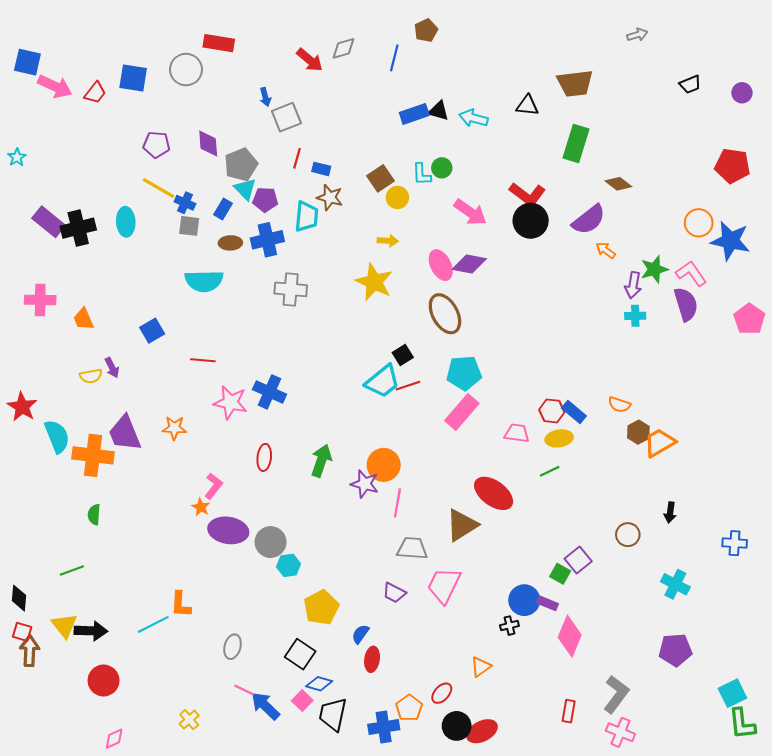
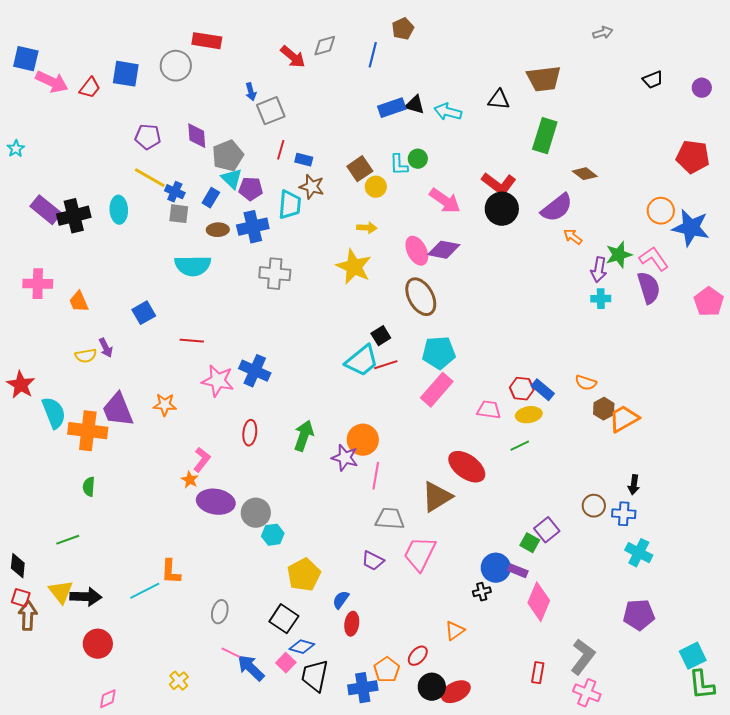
blue cross: (735, 543) -> (624, 514), moved

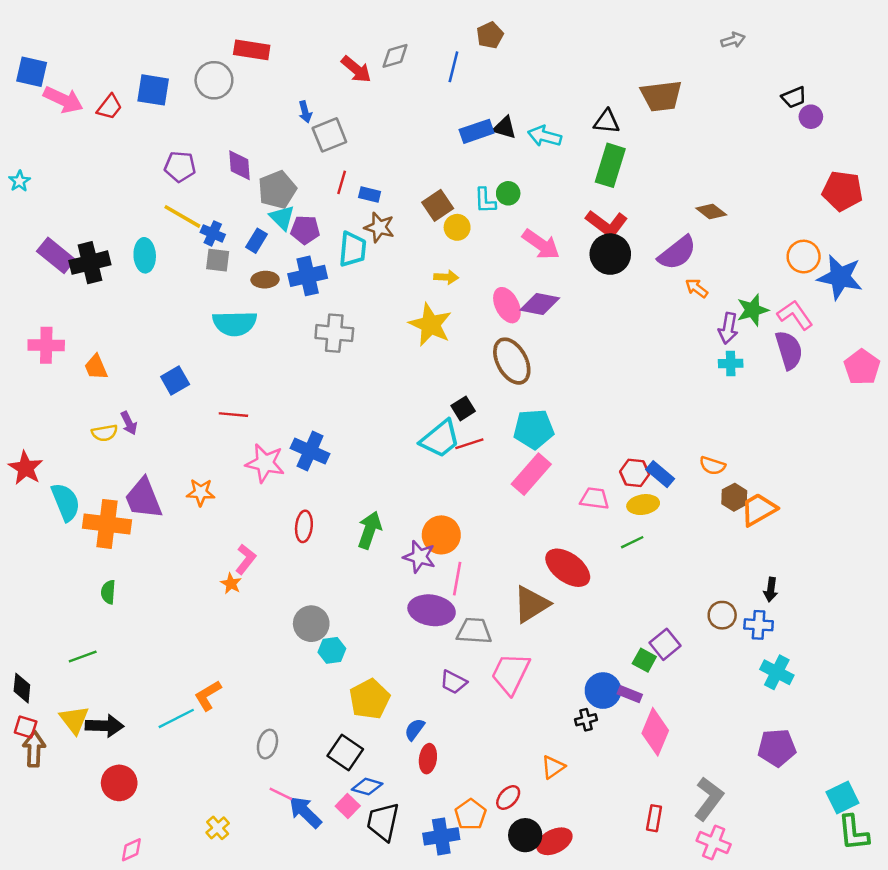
purple circle: (702, 88) -> (811, 117), moved
green rectangle: (545, 136) -> (610, 165), moved
purple ellipse: (216, 502) -> (432, 610), moved
orange L-shape: (171, 572) -> (208, 695), turned 56

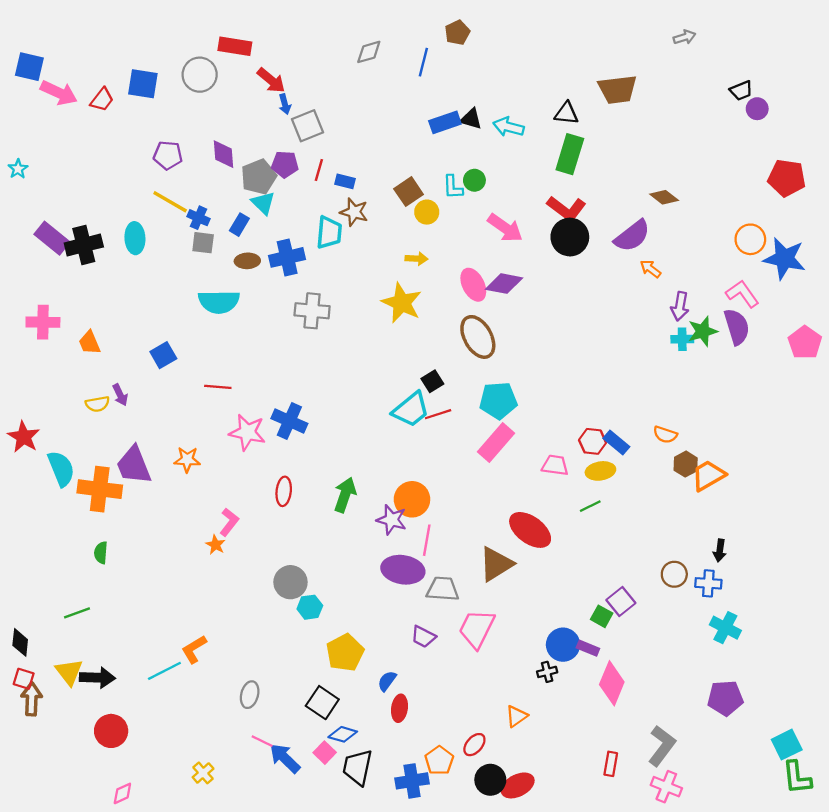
red arrow: (356, 69) -> (271, 80), moved
purple pentagon: (305, 230) -> (285, 164), moved
green star: (753, 310) -> (703, 331), moved

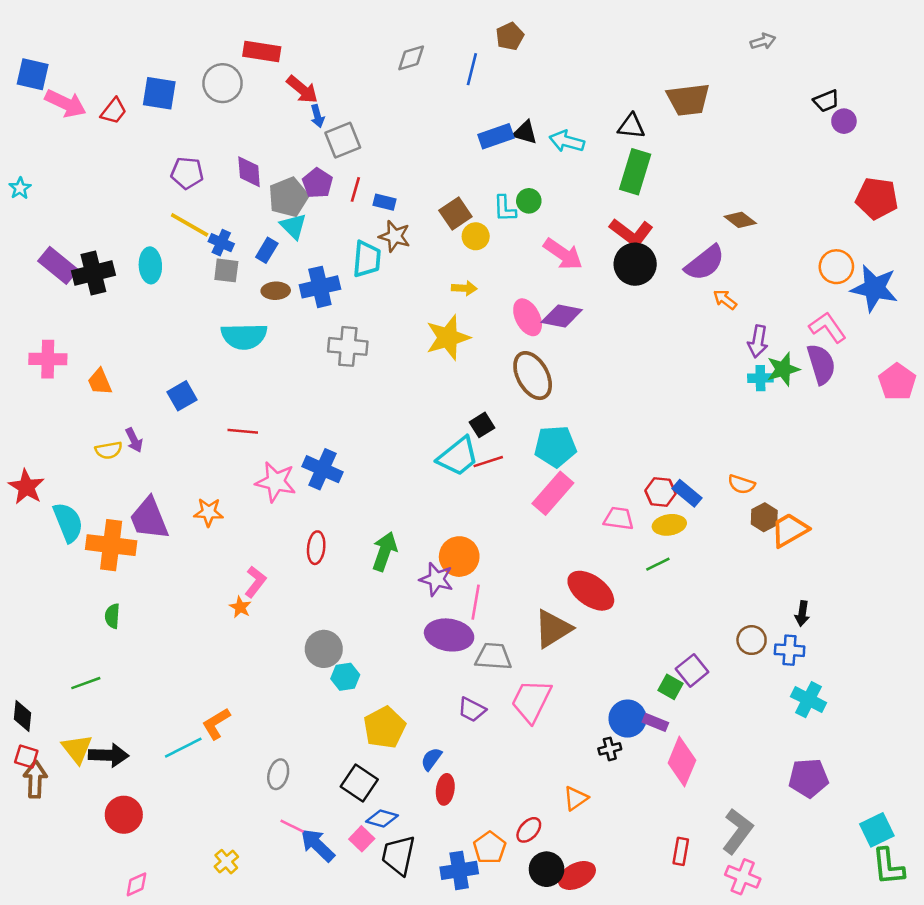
purple pentagon: (285, 164) -> (317, 183), turned 30
yellow star: (402, 303) -> (448, 338), turned 30

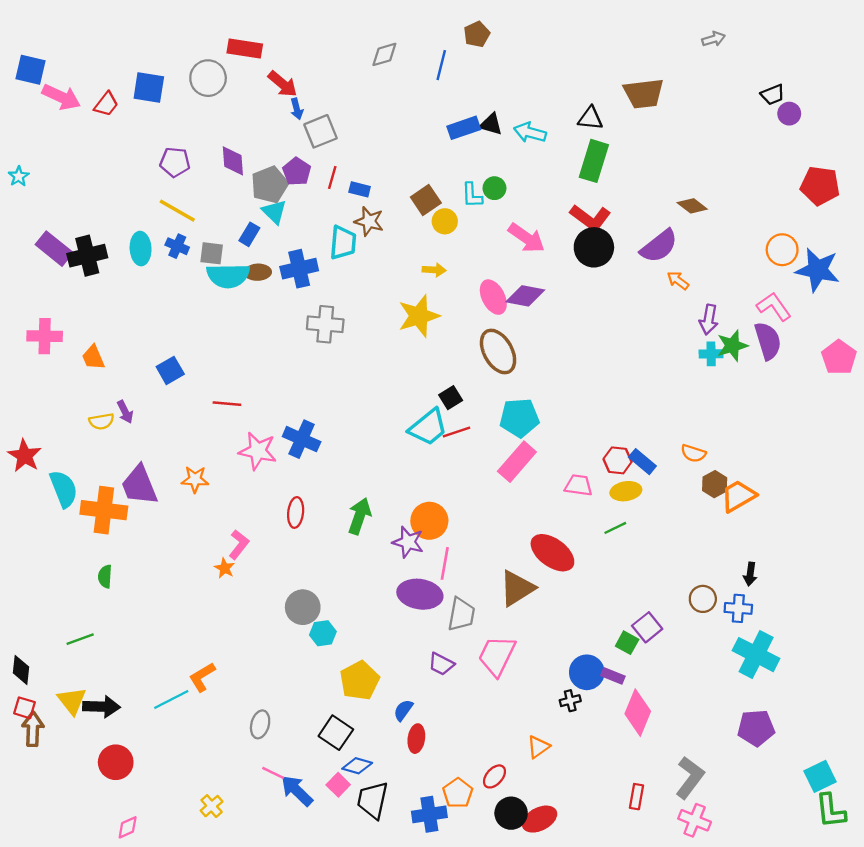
blue cross: (221, 243) -> (177, 246), moved
cyan semicircle: (244, 336) -> (228, 276), moved
gray trapezoid: (493, 657) -> (461, 614), turned 96
cyan cross: (809, 700) -> (756, 655), size x1.4

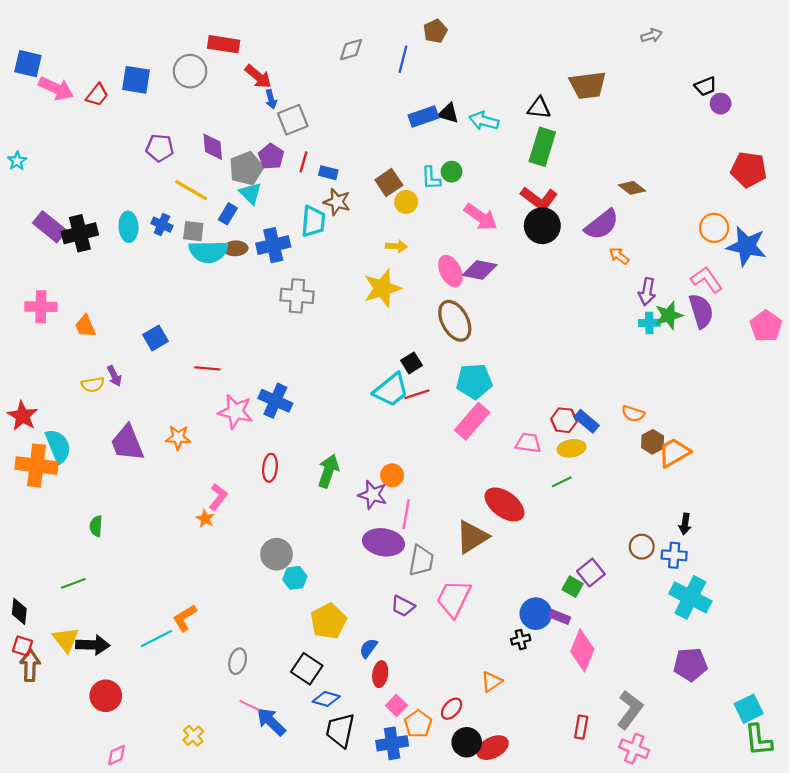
yellow line: (177, 211) -> (191, 190), moved
orange cross: (104, 510) -> (37, 466), moved
orange circle: (429, 521) -> (392, 475), size x0.7
pink square: (338, 785) -> (396, 705), moved

